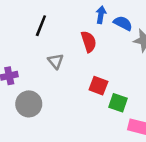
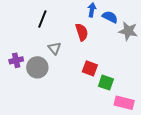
gray circle: (29, 104) -> (37, 67), moved

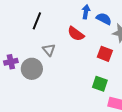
red semicircle: (82, 32) -> (76, 34), turned 144
red square: (90, 68) -> (105, 54), moved

